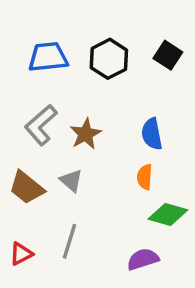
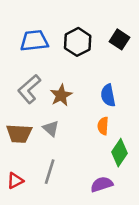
brown trapezoid: (27, 188) -> (19, 134), turned -36
green diamond: (168, 214) -> (120, 153), turned -72

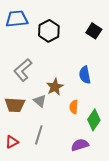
blue trapezoid: (34, 41) -> (17, 19), moved
black hexagon: (78, 42) -> (49, 31), moved
brown star: (61, 95) -> (55, 87), moved
orange semicircle: (103, 126) -> (74, 107), moved

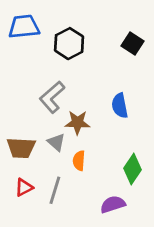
gray L-shape: (23, 70) -> (52, 97), moved
brown star: (55, 87) -> (77, 123), turned 30
orange semicircle: (74, 107) -> (79, 161), moved
red triangle: (12, 142) -> (24, 187), moved

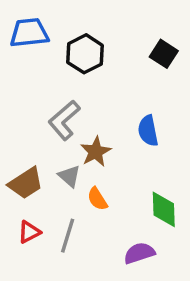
brown star: (77, 123) -> (96, 152), turned -30
brown trapezoid: (21, 148) -> (26, 183), turned -36
orange semicircle: (79, 161) -> (97, 199), turned -36
green diamond: (132, 169) -> (164, 209), turned -36

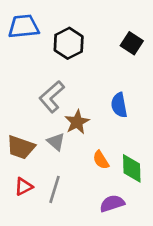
brown trapezoid: (26, 183) -> (21, 147), turned 52
orange semicircle: (97, 199) -> (101, 160), moved

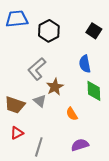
blue semicircle: (119, 105) -> (85, 64), moved
green diamond: (132, 168) -> (94, 91), moved
gray line: (54, 189) -> (39, 147), moved

